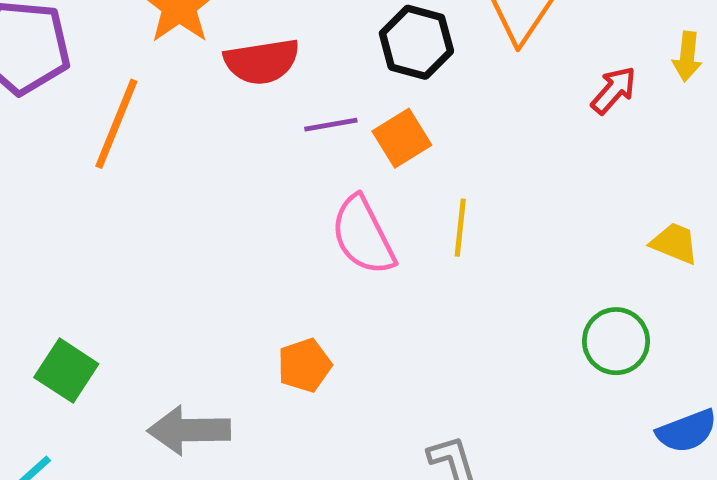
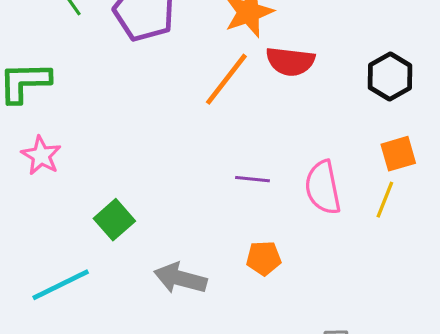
orange line: (116, 124) -> (226, 79), moved
purple line: (331, 125) -> (252, 179), moved
orange square: (402, 138) -> (398, 154), moved

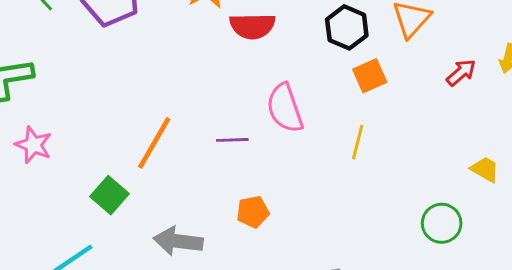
orange line: (226, 79) -> (154, 143), moved
orange square: (398, 154) -> (370, 76), moved
pink semicircle: (323, 187) -> (285, 108), moved

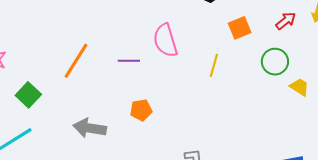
orange square: (370, 76) -> (240, 28), moved
green square: (109, 195) -> (28, 95), moved
green circle: (442, 223) -> (275, 62), moved

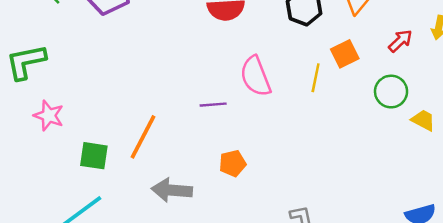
orange line: (76, 61) -> (143, 137), moved
yellow line: (214, 65) -> (316, 78), moved
green square: (28, 95) -> (94, 156), turned -30

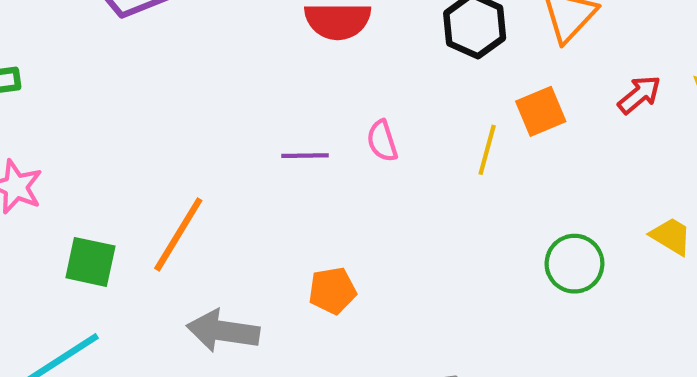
pink semicircle: (256, 76) -> (382, 141), size x0.6
green circle: (391, 92) -> (574, 264), moved
purple line: (213, 105) -> (305, 156), moved

